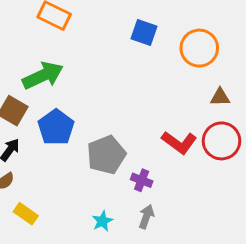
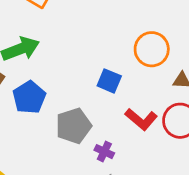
blue square: (144, 32) -> (109, 81), moved
orange circle: (199, 48) -> (152, 49), moved

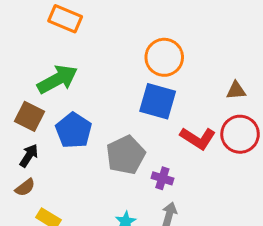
orange circle: (152, 49) -> (164, 57), moved
blue square: (109, 81) -> (158, 101), size x1.4

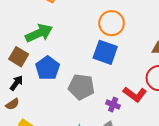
red L-shape: (198, 138) -> (135, 94), moved
gray pentagon: (126, 155) -> (81, 87), turned 30
purple cross: (162, 178) -> (113, 105), moved

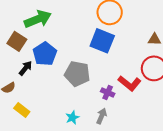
black arrow: (16, 83) -> (25, 68), moved

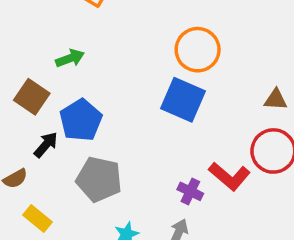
green arrow: (38, 19) -> (70, 58), size x0.6
gray pentagon: (77, 74) -> (99, 179), moved

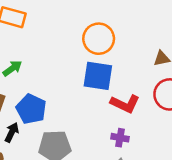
red L-shape: (229, 176) -> (125, 104), moved

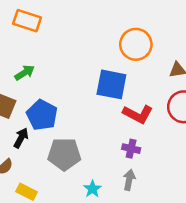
orange circle: (99, 39) -> (136, 44), moved

